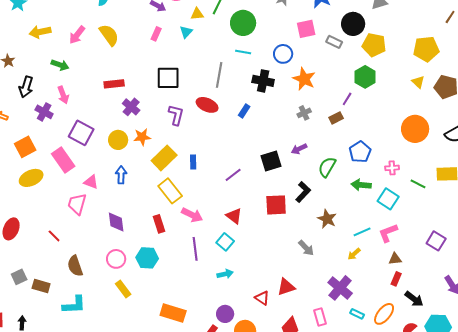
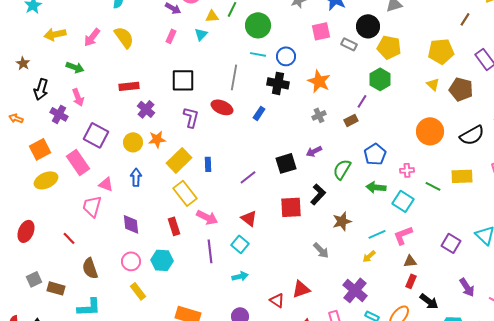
blue circle: (283, 54) -> (286, 56), moved
brown star: (327, 219) -> (342, 221), turned 30

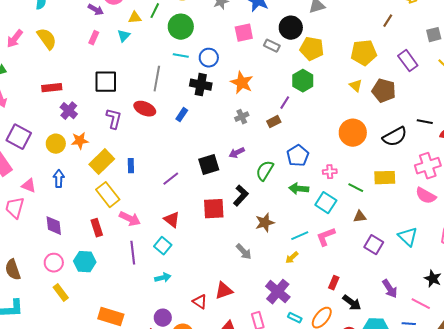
brown triangle: (410, 261) -> (360, 217), moved

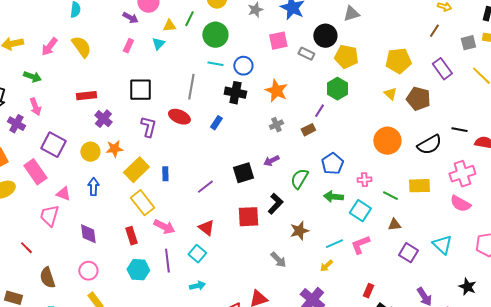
brown line: (388, 21) -> (434, 31), moved
cyan hexagon: (85, 262) -> (138, 270), moved

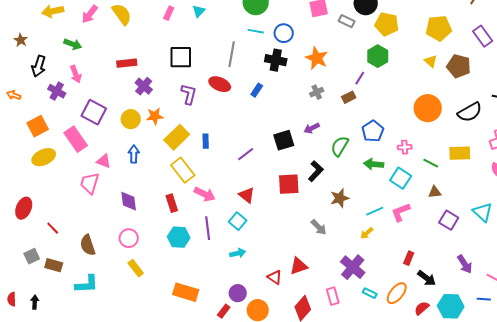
red line: (26, 248) -> (53, 228), moved

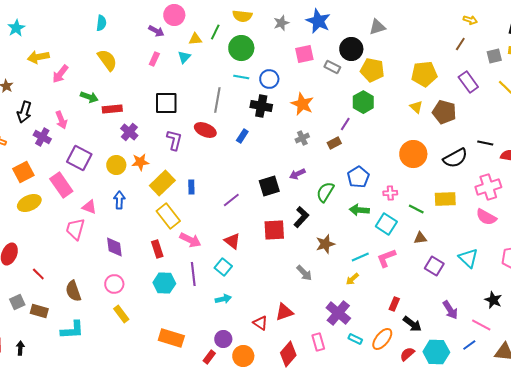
pink arrow: (90, 14) -> (60, 74), moved
green arrow: (73, 44) -> (89, 97), moved
blue line: (484, 299) -> (469, 345), turned -40

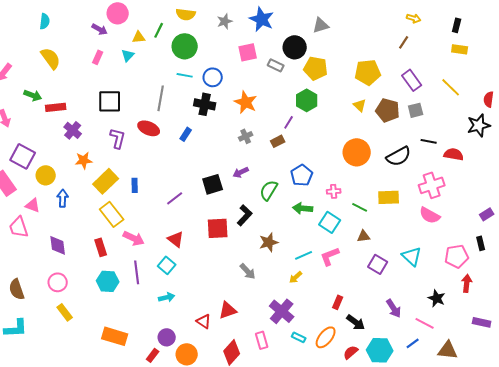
gray square: (494, 56) -> (416, 110), moved
yellow circle: (116, 165) -> (46, 175), moved
pink trapezoid: (75, 229) -> (19, 227), turned -35

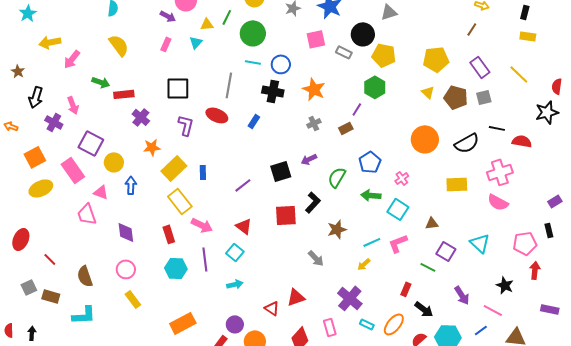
pink cross: (334, 191) -> (402, 178), turned -32
green line: (360, 207) -> (428, 267), moved
orange rectangle: (115, 336) -> (183, 323), turned -45

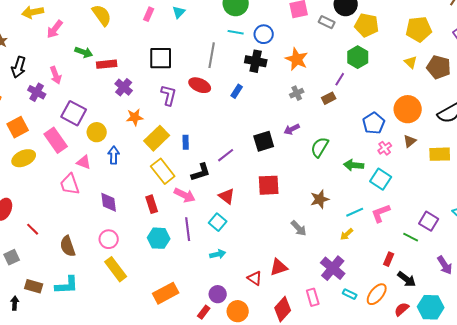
blue pentagon: (370, 162) -> (374, 123), moved
black L-shape: (313, 202) -> (201, 172), moved, turned 30
brown triangle: (432, 223) -> (410, 141), moved, turned -32
brown rectangle: (51, 296) -> (34, 286), moved
yellow rectangle: (133, 299) -> (116, 269), size x1.4

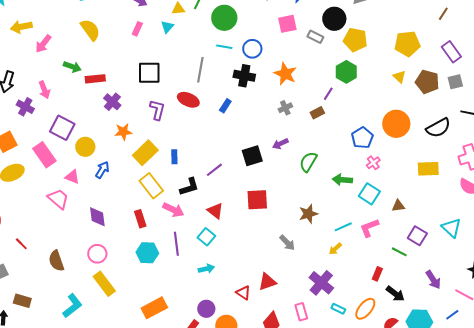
brown triangle: (410, 141) -> (398, 206), moved, turned 32
blue arrow: (114, 155) -> (102, 170), turned 30
pink trapezoid: (70, 184) -> (58, 199), turned 150
cyan L-shape: (67, 285) -> (72, 306), moved, turned -35

